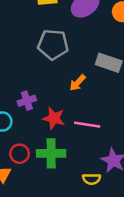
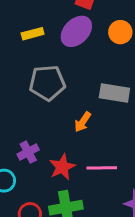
red star: (54, 118) -> (62, 167), turned -30

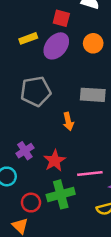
yellow rectangle: (33, 34) -> (28, 38), moved
orange arrow: (83, 122) -> (68, 121), turned -42
pink line: (102, 168) -> (90, 174), moved

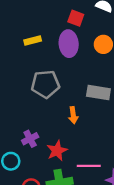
yellow rectangle: (28, 38) -> (33, 41), moved
purple ellipse: (56, 46) -> (69, 44), turned -50

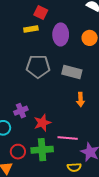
red square: (76, 18) -> (41, 12), moved
gray rectangle: (98, 92) -> (72, 72), moved
orange arrow: (73, 115) -> (81, 100), moved

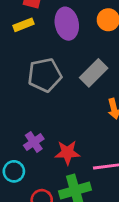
gray rectangle: (72, 72) -> (94, 73), turned -48
red star: (42, 123) -> (67, 153), turned 30

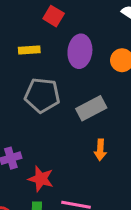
yellow rectangle: (23, 25) -> (29, 50), moved

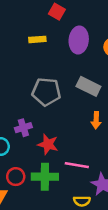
gray pentagon: (42, 95) -> (46, 92), moved
gray rectangle: (91, 108) -> (88, 86), turned 55

